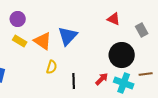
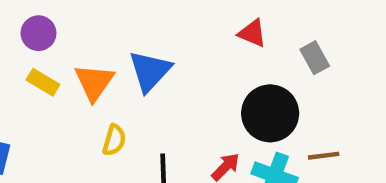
orange triangle: (43, 41) -> (94, 82), turned 30

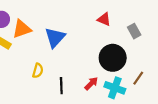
orange triangle: (94, 82) -> (22, 29), moved, turned 36
brown line: (324, 156) -> (138, 78), turned -48

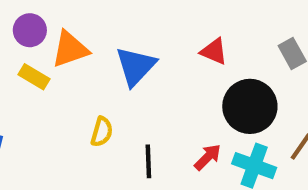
red triangle: (104, 19) -> (214, 51), moved

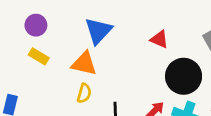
orange triangle: (70, 49) -> (84, 63), moved, turned 32
blue triangle: (136, 66) -> (98, 31), moved

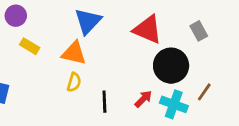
purple circle: (36, 25) -> (16, 16), moved
red triangle: (159, 39) -> (147, 30), size x1.6

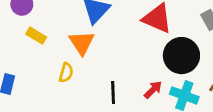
orange triangle: (74, 53) -> (82, 43), turned 44
yellow semicircle: (74, 82) -> (66, 73), moved

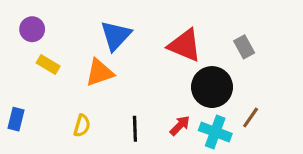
orange triangle: (82, 43) -> (100, 73), turned 44
yellow semicircle: (66, 73) -> (82, 126), moved

